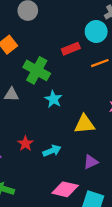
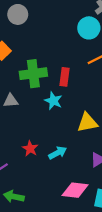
red rectangle: (71, 49) -> (64, 77), moved, turned -54
green cross: (37, 70) -> (33, 74), turned -30

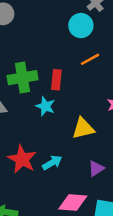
red star: (30, 149) -> (22, 159), size x1.6

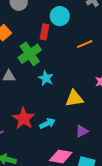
cyan circle: (81, 26) -> (60, 16), moved
green cross: (22, 78) -> (30, 54), turned -30
red rectangle: (56, 80) -> (44, 32), moved

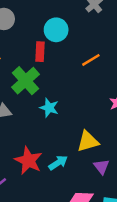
yellow triangle: (74, 98) -> (88, 141), moved
purple triangle: (82, 131) -> (101, 167), turned -32

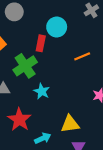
red star: (28, 161) -> (19, 120), moved

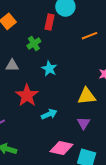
green cross: (25, 66) -> (34, 44), size x0.6
yellow triangle: (70, 124) -> (87, 96), moved

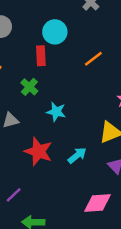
cyan arrow: (49, 114) -> (77, 155), moved

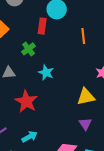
orange line: (93, 59) -> (83, 36), turned -70
cyan arrow: (77, 155) -> (30, 137), moved

